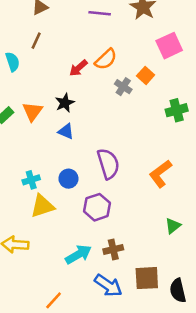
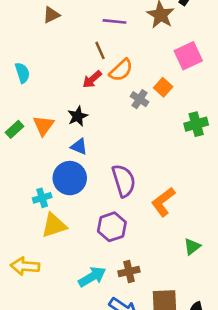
brown line: (36, 41) -> (100, 50), moved, turned -49
orange L-shape: (160, 174) -> (163, 202), moved
blue circle: (68, 179) -> (70, 178), moved, size x1.6

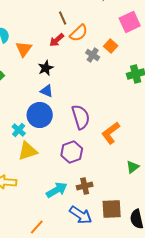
orange triangle: (43, 125) -> (24, 49), moved
cyan cross: (42, 198) -> (19, 130), turned -32

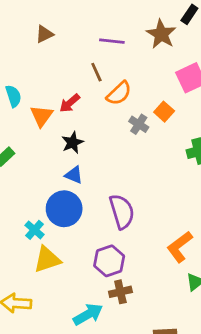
red arrow: (57, 40) -> (70, 103), moved
orange L-shape: (111, 133) -> (180, 247), moved
brown cross: (85, 186) -> (120, 292), moved

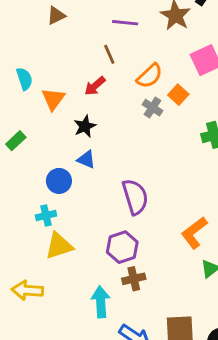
orange semicircle: (119, 93) -> (150, 76), moved
red arrow: (70, 103) -> (95, 86), moved
blue circle: (64, 209) -> (59, 181), moved, size x0.7
cyan cross: (34, 230) -> (46, 215), turned 36
cyan arrow: (88, 314) -> (101, 302), turned -64

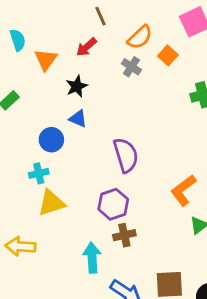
gray cross: (152, 108) -> (131, 67), moved

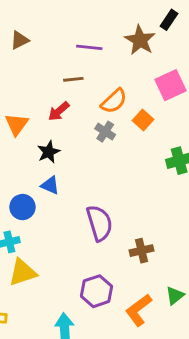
brown line: (101, 16) -> (73, 79), turned -72
orange L-shape: (183, 190) -> (139, 310), moved
purple hexagon: (113, 204) -> (96, 291), moved
brown cross: (124, 235) -> (141, 251), moved

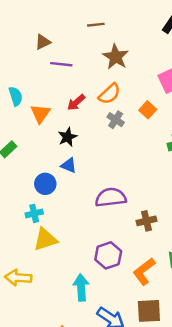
brown star: (140, 40) -> (116, 57), moved
purple line: (89, 47) -> (61, 64), moved
brown line: (73, 79) -> (96, 25), moved
orange semicircle: (114, 101) -> (109, 94), moved
purple semicircle: (99, 223) -> (111, 197), turned -80

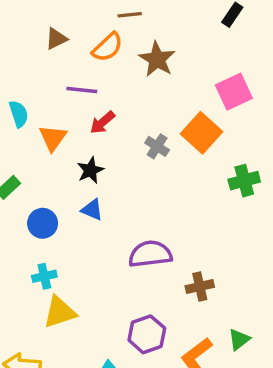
purple line: (61, 64) -> (82, 90), moved
orange semicircle: (109, 94) -> (107, 47), moved
orange square: (148, 110) -> (201, 133), size x1.6
blue circle: (45, 184) -> (43, 223), moved

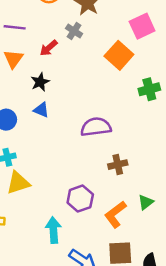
purple line: (82, 90) -> (15, 27), moved
gray cross: (157, 146) -> (74, 31), moved
purple semicircle: (150, 254) -> (96, 127), moved

